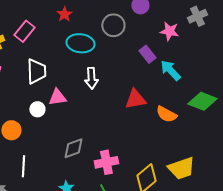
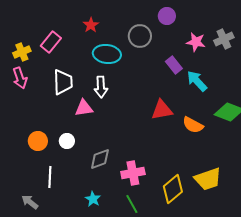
gray cross: (197, 16) -> (224, 39), moved
white arrow: (91, 78) -> (101, 87), moved
white circle: (37, 109) -> (67, 141), moved

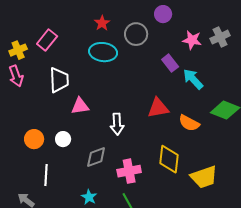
red star: (91, 25) -> (102, 23), moved
white arrow: (101, 87) -> (117, 124), moved
yellow diamond: (173, 189) -> (169, 159), moved, turned -44

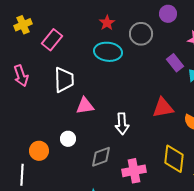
yellow cross: (18, 50) -> (23, 25), moved
orange circle: (34, 139) -> (39, 151), moved
white line: (46, 175) -> (22, 175), moved

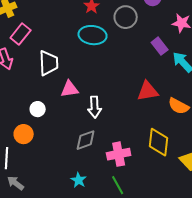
pink rectangle: (52, 40) -> (21, 34), moved
white arrow: (122, 124) -> (95, 107), moved
white circle: (68, 139) -> (38, 109), moved

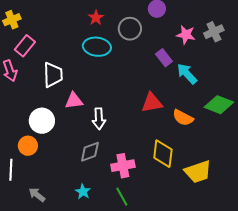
white circle: (38, 109) -> (42, 121), size x1.6
gray arrow: (16, 183) -> (37, 195), moved

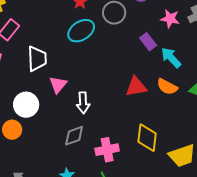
cyan ellipse: (97, 47) -> (81, 31), turned -40
pink triangle: (74, 101) -> (58, 85), turned -42
orange semicircle: (183, 118) -> (167, 87), moved

